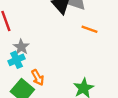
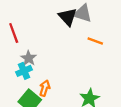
orange arrow: (38, 78) -> (45, 88), turned -133

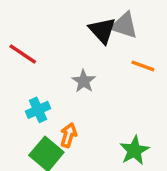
red line: (14, 33) -> (23, 54), turned -36
gray star: (29, 58) -> (84, 81), moved

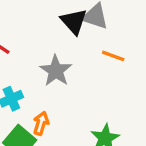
gray star: (84, 81) -> (56, 71), size x1.4

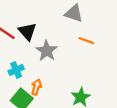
black triangle: (74, 21) -> (27, 31), moved

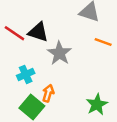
black triangle: (27, 31) -> (38, 32), turned -30

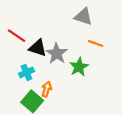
black triangle: (38, 32) -> (38, 48), moved
green star: (97, 104) -> (79, 67), moved

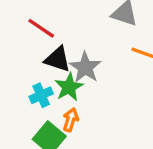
red line: (16, 36) -> (41, 28), moved
green star: (79, 67) -> (69, 87), moved

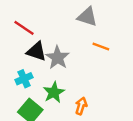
green star: (69, 87) -> (54, 92), moved
orange arrow: (71, 120) -> (81, 106), moved

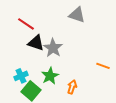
orange line: (101, 46) -> (103, 66), moved
cyan cross: (24, 79) -> (21, 76), moved

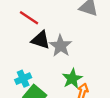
green star: (50, 76) -> (72, 79), moved

